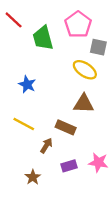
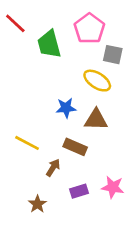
blue star: (27, 84) -> (66, 108), moved, turned -30

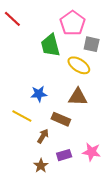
green trapezoid: (49, 44) -> (50, 45), moved
blue star: (66, 108) -> (39, 94), moved
brown star: (37, 204) -> (41, 166), moved

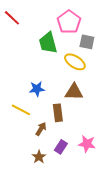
brown rectangle: (61, 119) -> (58, 113), turned 60
purple rectangle: (64, 155) -> (61, 147), turned -40

